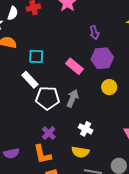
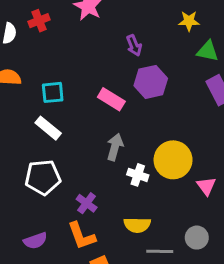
yellow circle: (109, 87) -> (173, 160), moved, size x1.6
white pentagon: (48, 98) -> (43, 177), moved
white cross: (86, 129) -> (138, 175), moved

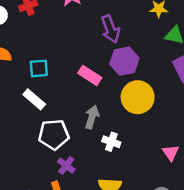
purple arrow: (134, 45) -> (110, 29), size x1.5
yellow circle: (173, 160) -> (138, 97), moved
white pentagon: (43, 177) -> (54, 135), moved

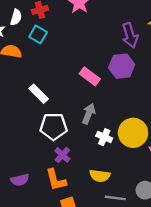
purple arrow: (110, 29) -> (130, 35), moved
cyan square: (39, 68) -> (38, 34), moved, turned 30
yellow circle: (138, 97) -> (133, 133), moved

